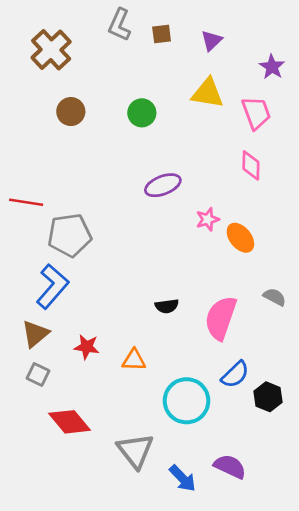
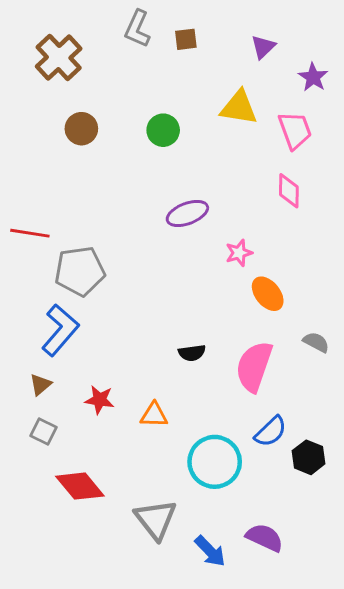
purple triangle: (212, 41) -> (263, 47), moved
orange ellipse: (240, 238) -> (268, 294), moved
brown triangle: (35, 334) -> (40, 385), size x0.7

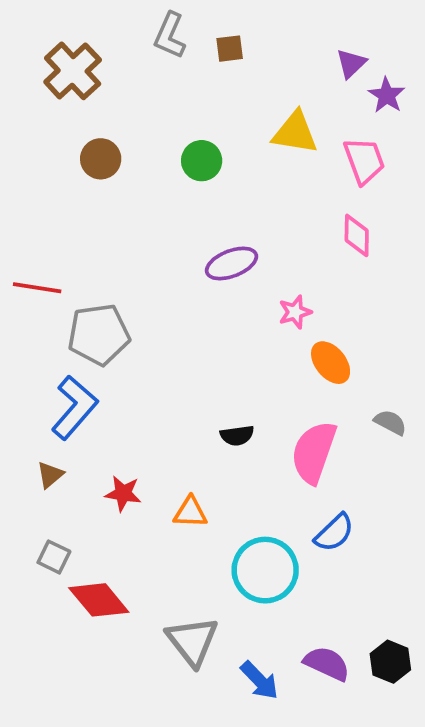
purple triangle: (263, 47) -> (351, 63), moved
gray square: (44, 432) -> (54, 557), moved
black hexagon: (309, 457) -> (390, 662), moved

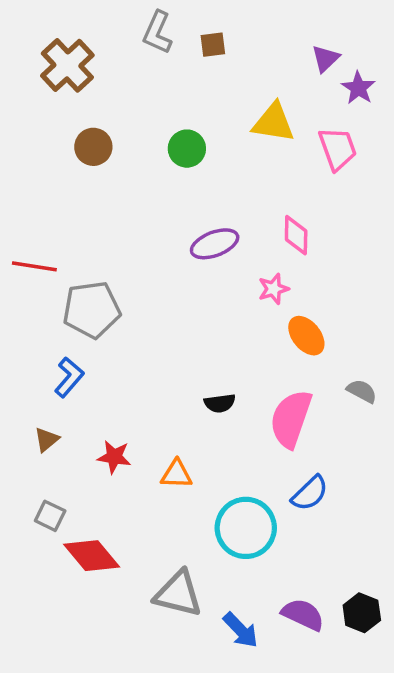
pink diamond: (357, 235) -> (296, 235), moved
blue L-shape: (74, 407) -> (69, 377), size x0.7
gray triangle: (192, 641) -> (178, 594), turned -38

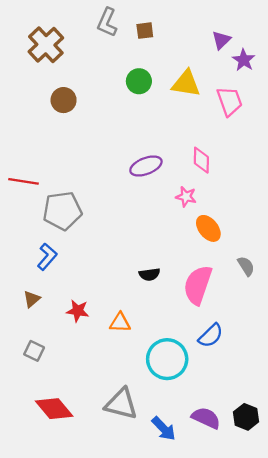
green circle: (187, 149) -> (139, 81), moved
pink star: (273, 289) -> (186, 197), turned 30
gray semicircle: (362, 391) -> (246, 266), turned 30
red diamond: (92, 556) -> (54, 409), moved

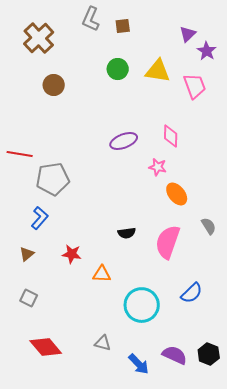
red star: (78, 311) -> (72, 254), moved
blue semicircle: (211, 336) -> (192, 293), moved
gray triangle: (121, 404) -> (103, 343), size x0.6

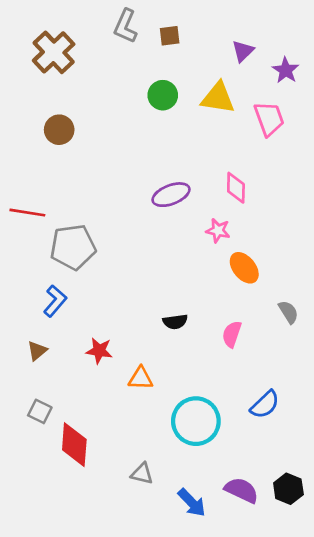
purple triangle: (188, 34) -> (243, 51), moved
brown circle: (54, 85) -> (59, 130), moved
pink semicircle: (168, 242) -> (232, 334), size x0.6
red diamond: (46, 347) -> (74, 445), moved, turned 44

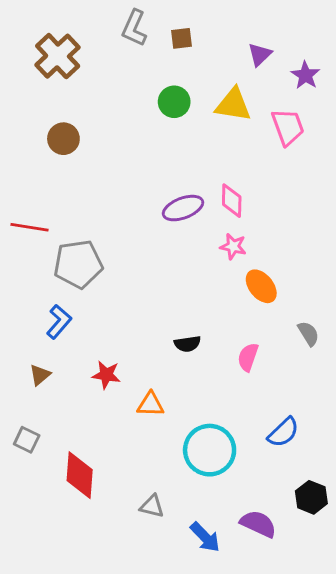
pink diamond: (236, 188) -> (232, 201), moved
gray square: (40, 411) -> (27, 440), moved
black hexagon: (288, 489) -> (311, 497), moved

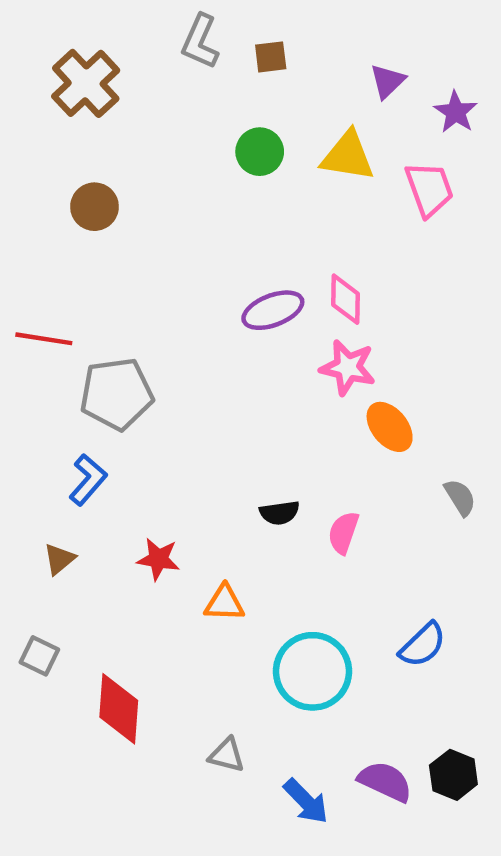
pink star: (233, 246) -> (348, 367), size x1.4
pink semicircle: (248, 357) -> (343, 533), moved
black hexagon: (311, 497) -> (453, 775), moved

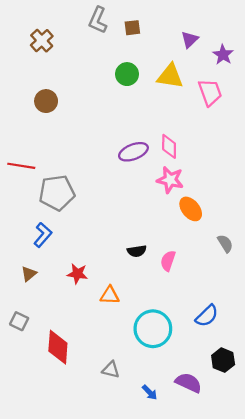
brown cross: (86, 83) -> (42, 41), size x0.7
black hexagon: (453, 775) -> (223, 360), moved
blue arrow: (306, 801) -> (150, 392), size x0.7

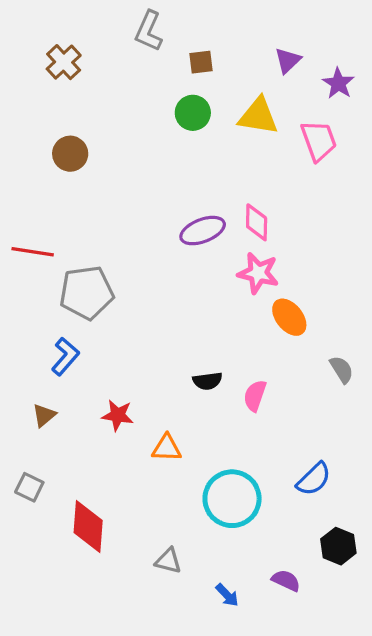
brown square: (132, 28) -> (201, 62), moved
purple semicircle: (188, 383) -> (286, 580), size x0.7

